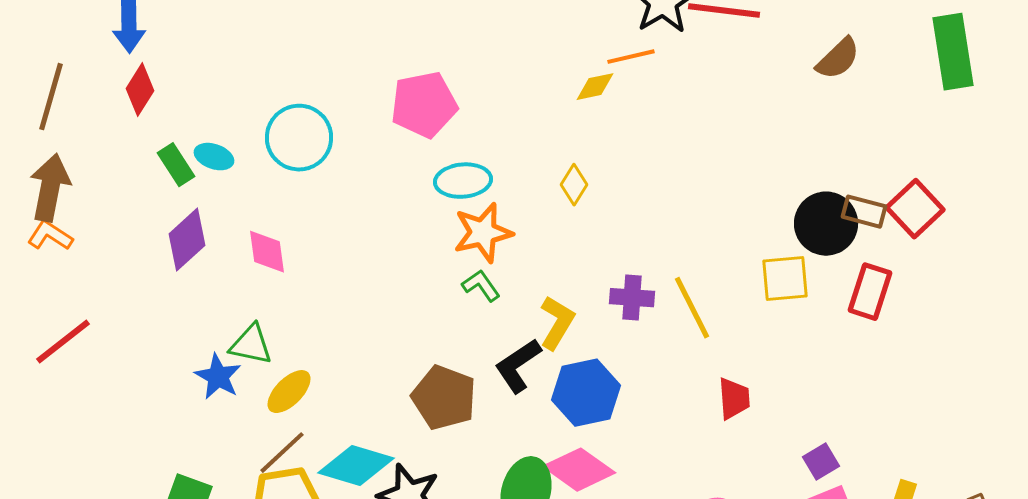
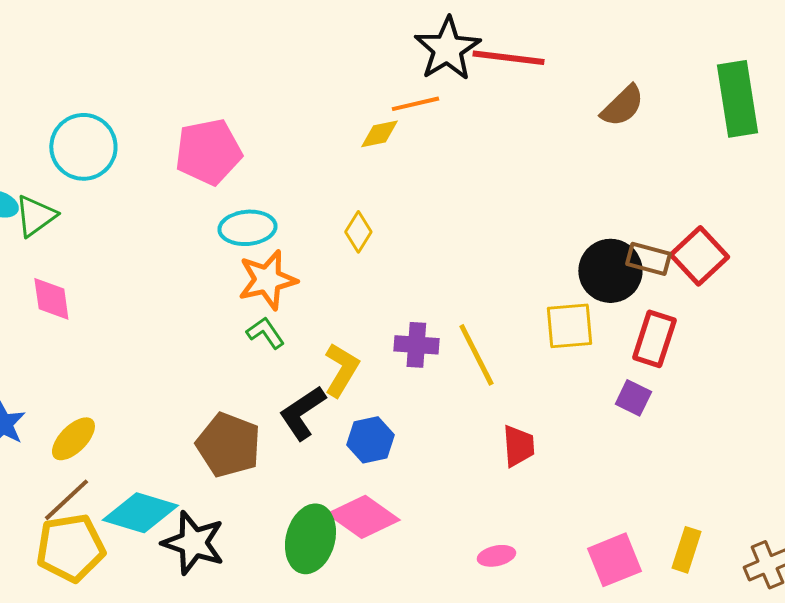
cyan circle: (299, 138) -> (83, 147), moved
green triangle: (251, 345) -> (35, 216), moved, turned -48
blue hexagon: (586, 393) -> (370, 440), size x0.7
purple square: (821, 462) -> (633, 398), moved, turned -33

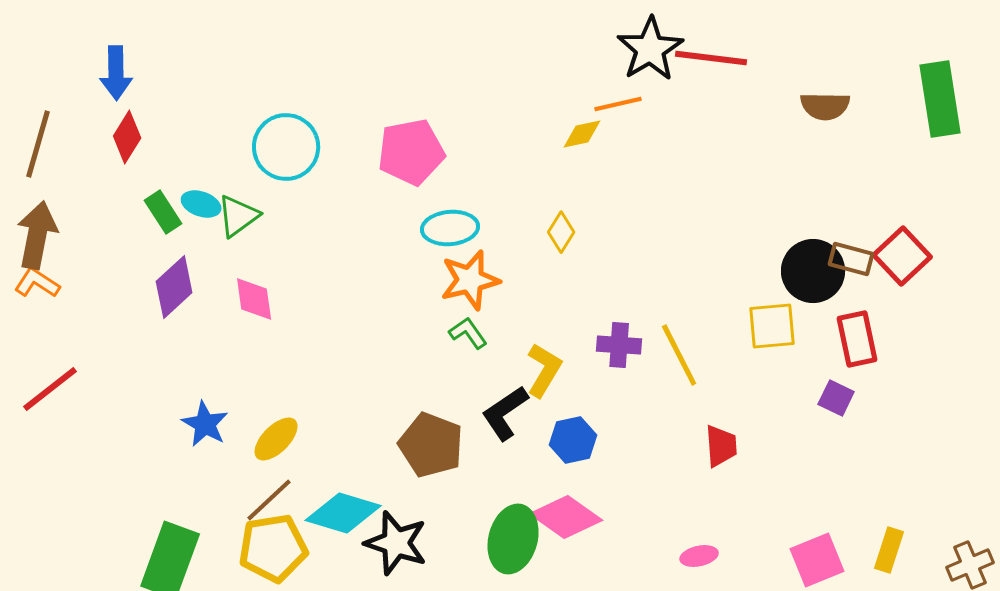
brown semicircle: (622, 106) -> (825, 106), turned 45
red rectangle: (654, 339) -> (857, 339), turned -30

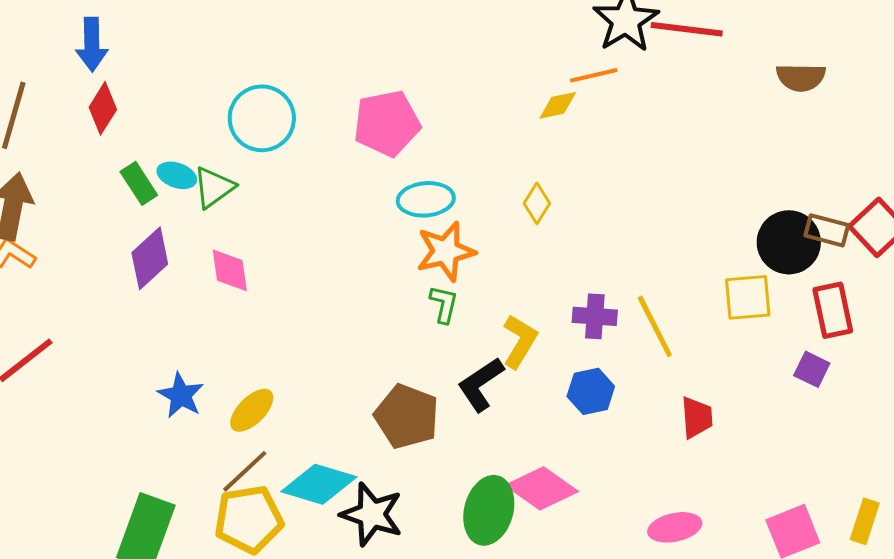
green L-shape: (468, 333) -> (444, 304), turned 48
blue hexagon: (573, 440) -> (591, 391), moved
pink ellipse: (699, 556) -> (675, 527), size x1.4

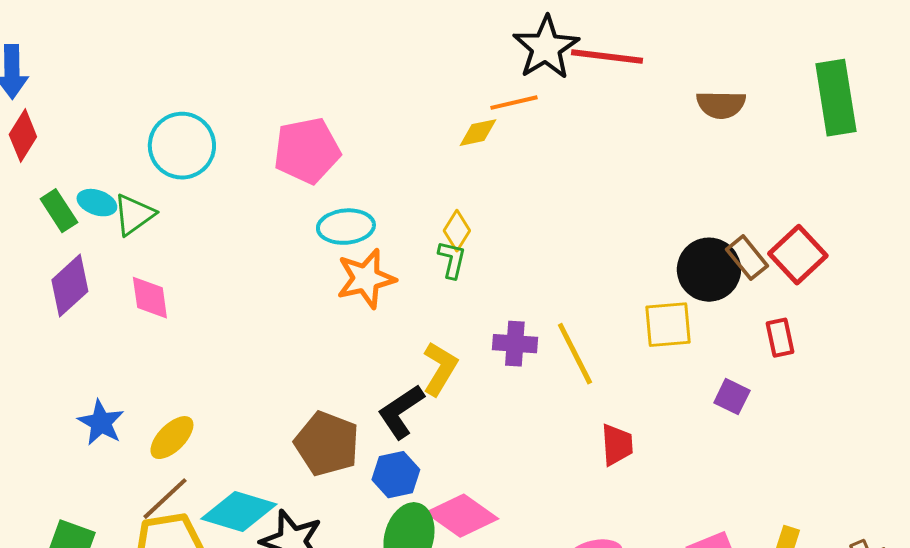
brown rectangle: (827, 230) -> (747, 258), turned 36
green L-shape: (444, 304) -> (452, 260), moved
red rectangle: (833, 310) -> (780, 338), moved, size x0.7
blue hexagon: (591, 391) -> (396, 475), moved

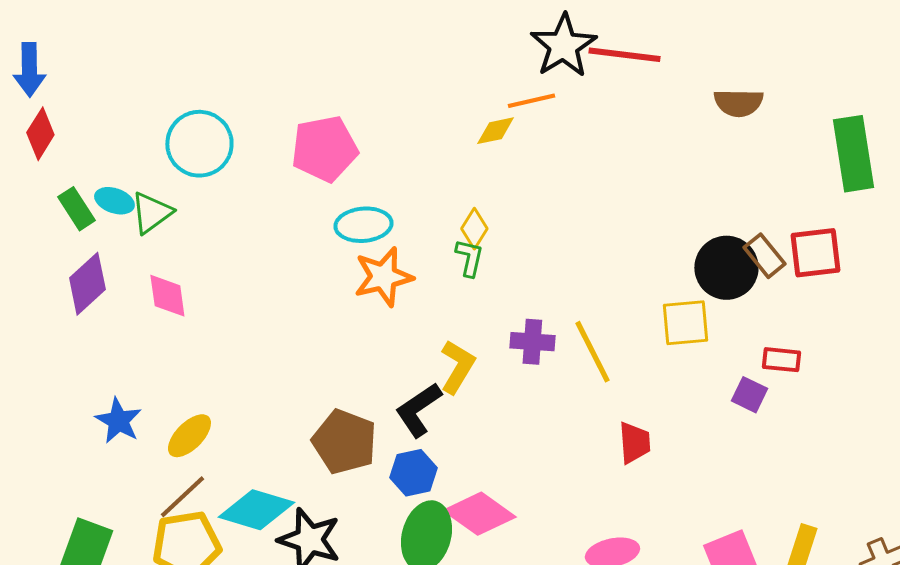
green rectangle: (836, 98) -> (853, 154), moved
red square: (798, 255) -> (815, 253), turned 36
red rectangle: (780, 338) -> (781, 360), moved, turned -72

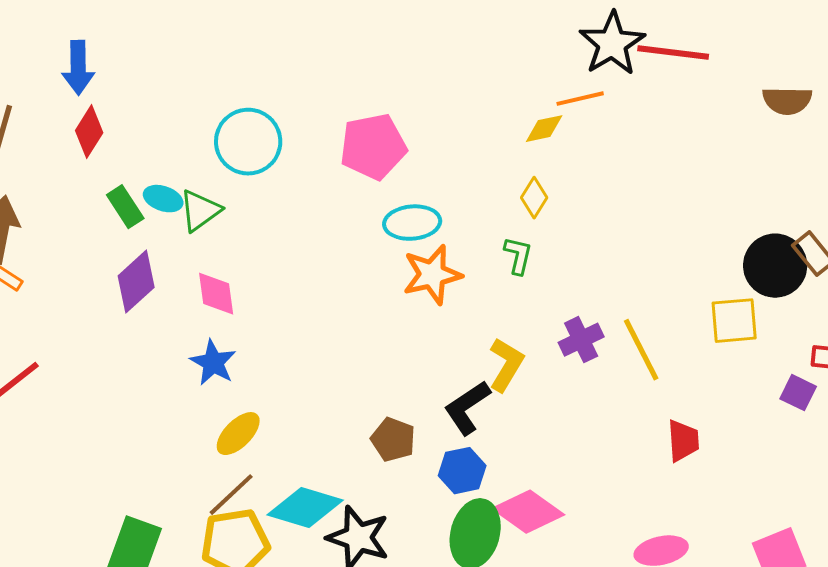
yellow diamond: (474, 229) -> (534, 198), moved
purple cross: (532, 342) -> (581, 340), turned -30
blue star: (118, 421) -> (213, 363), moved
brown pentagon: (344, 442) -> (393, 440), size x0.7

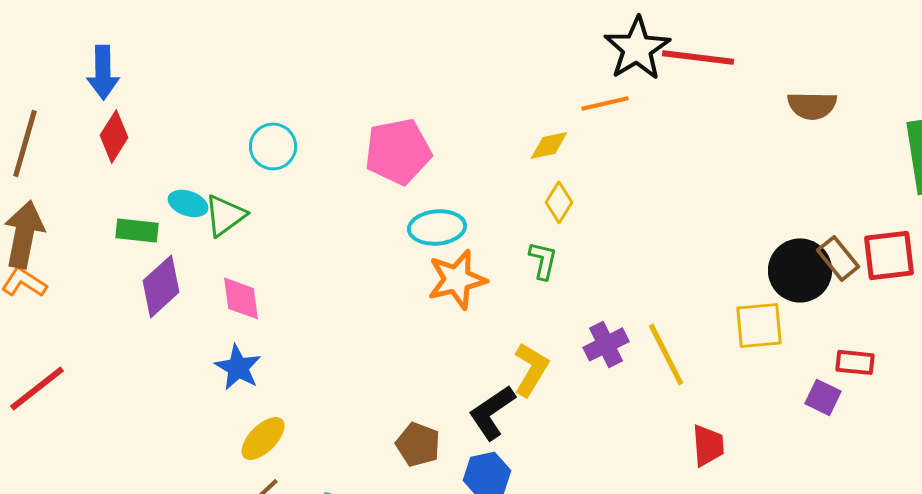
yellow diamond: (544, 129) -> (549, 145), moved
cyan circle: (248, 142) -> (273, 146), size x0.7
green rectangle: (125, 207) -> (137, 230), moved, turned -51

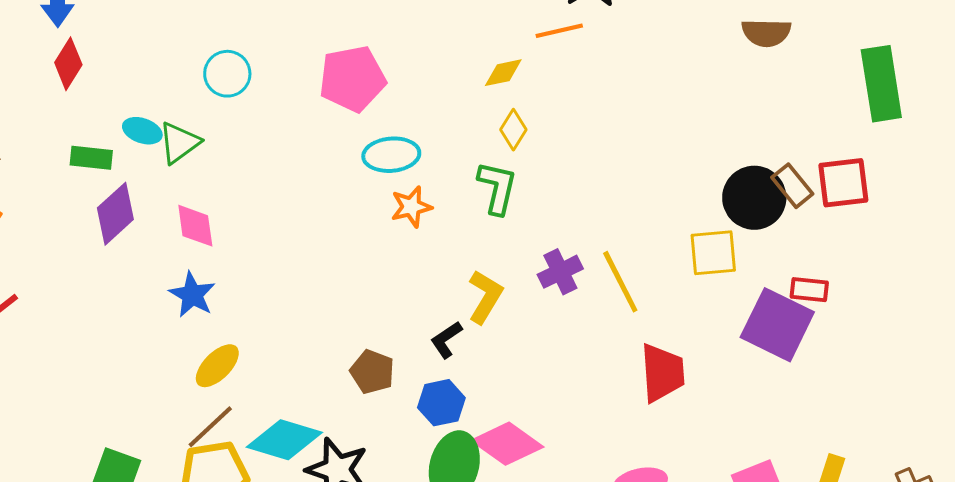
green L-shape: (543, 260) -> (497, 188), size x1.4
orange star: (457, 279) -> (411, 207), size x0.7
purple square: (823, 397) -> (777, 325), size x2.0
black L-shape: (492, 412) -> (446, 340), size x0.7
red trapezoid: (708, 445) -> (662, 373), size x1.4

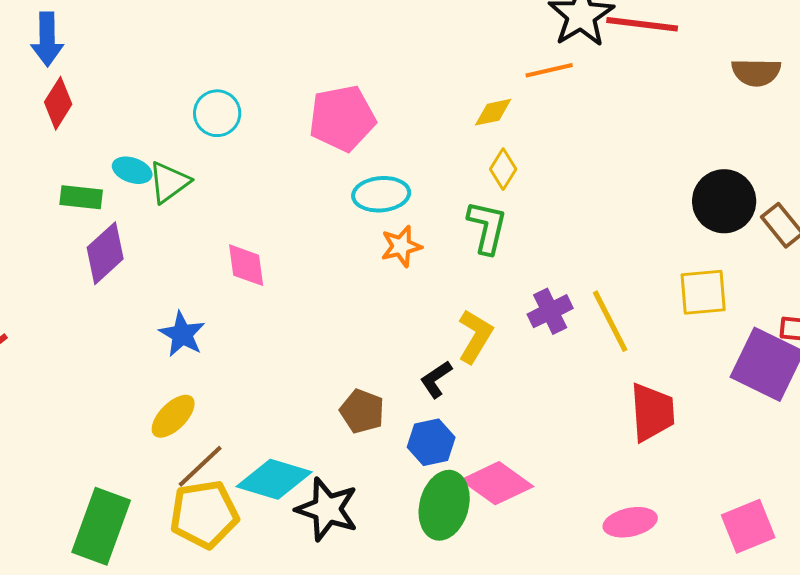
black circle: (754, 198) -> (724, 201), moved
pink diamond: (195, 226) -> (246, 265), moved
yellow ellipse: (217, 366) -> (173, 416), moved

